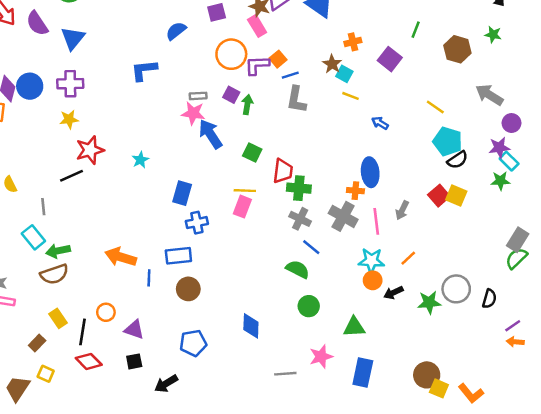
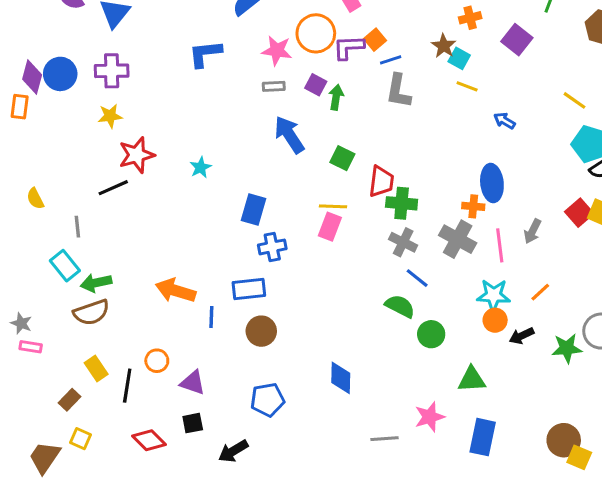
pink star: (193, 113) -> (277, 51), moved
green circle: (309, 306) -> (431, 334), moved
red diamond: (89, 361) -> (149, 440), moved

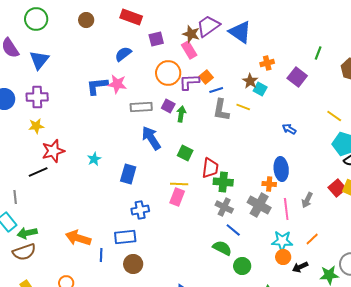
pink star: (277, 51) -> (117, 84), moved
gray rectangle: (274, 86) -> (141, 107), size x1.5
yellow line: (467, 86) -> (243, 107), moved
blue rectangle: (253, 210) -> (128, 174), moved

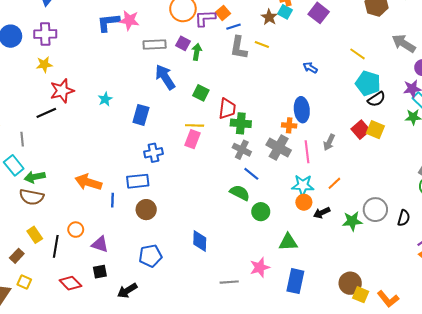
cyan square: (260, 89) -> (285, 12), moved
brown semicircle: (24, 252) -> (32, 197), turned 30

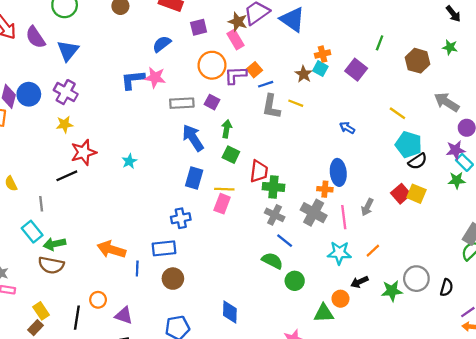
purple cross: (45, 34) -> (66, 92), turned 30
green arrow: (197, 52) -> (227, 129), moved
blue rectangle: (141, 115) -> (194, 178), moved
orange circle: (304, 202) -> (340, 299), moved
yellow rectangle: (35, 235) -> (41, 311), moved

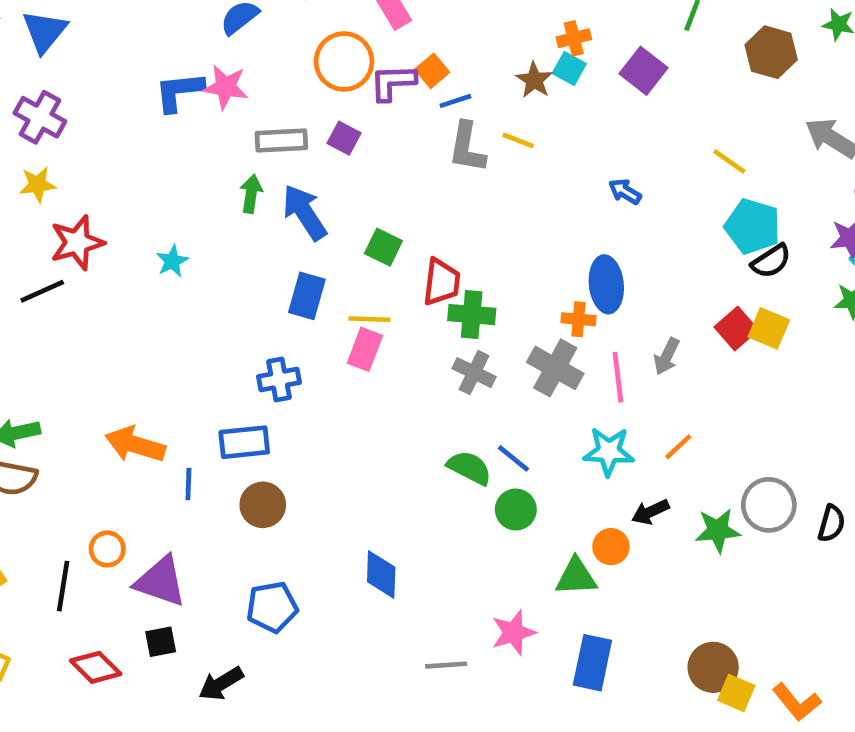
green arrow: (227, 129) -> (251, 194), moved
blue line: (285, 241) -> (513, 458), moved
purple triangle: (124, 315) -> (161, 581), size x1.4

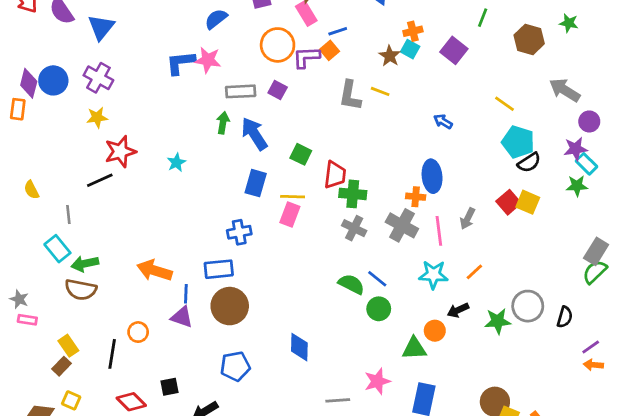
blue line: (455, 101) -> (338, 31), moved
brown circle: (263, 505) -> (230, 306), size x1.4
purple triangle: (161, 581) -> (182, 317), moved, size x0.7

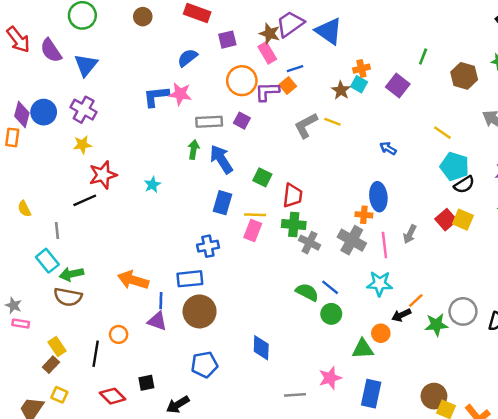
gray L-shape: (350, 96) -> (306, 125), turned 52
green cross: (353, 194) -> (294, 224), moved
orange line: (474, 272) -> (416, 301), moved

